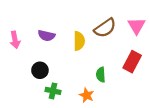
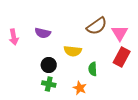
pink triangle: (137, 26) -> (120, 33), moved
yellow semicircle: (79, 41) -> (73, 51), moved, turned 96
black circle: (40, 70) -> (49, 65), moved

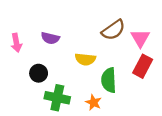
black circle: (49, 65) -> (39, 73), moved
green semicircle: (93, 69) -> (109, 80), size x1.5
green cross: (49, 84) -> (57, 98), size x1.5

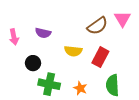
pink triangle: (140, 38) -> (123, 19), moved
red rectangle: (143, 66) -> (100, 57), moved
green semicircle: (109, 80) -> (112, 85), moved

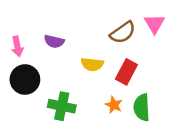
black circle: (33, 63) -> (25, 79), moved, size x1.5
orange star: (80, 88) -> (114, 105), moved

